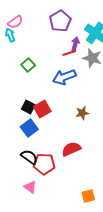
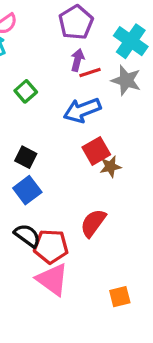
purple arrow: (75, 44) -> (77, 60), moved
red square: (42, 109) -> (96, 151), moved
red semicircle: (71, 149) -> (93, 223), turned -30
pink triangle: (30, 187) -> (52, 279), moved, size x1.6

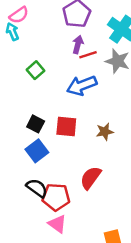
red square: (96, 151) -> (66, 126), moved, turned 35
pink triangle: (52, 279) -> (57, 224), size x0.7

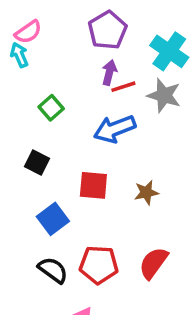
black square: (36, 124) -> (37, 162), moved
red semicircle: (91, 178) -> (153, 263), moved
red pentagon: (56, 197) -> (99, 265), moved

